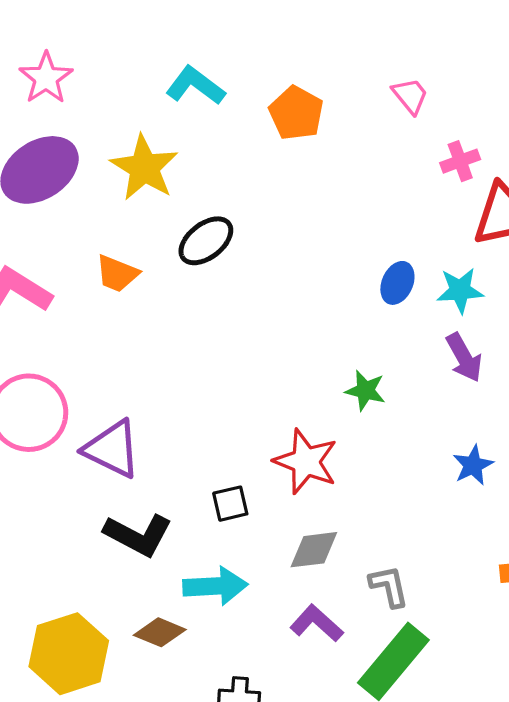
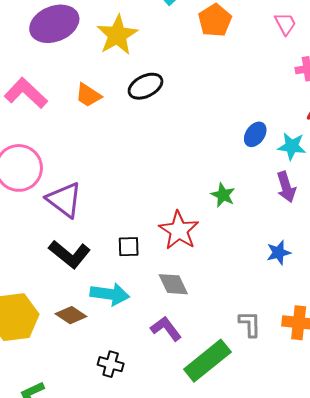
gray diamond: (314, 550) -> (173, 284), turned 60
gray L-shape: (389, 586) -> (250, 324), moved

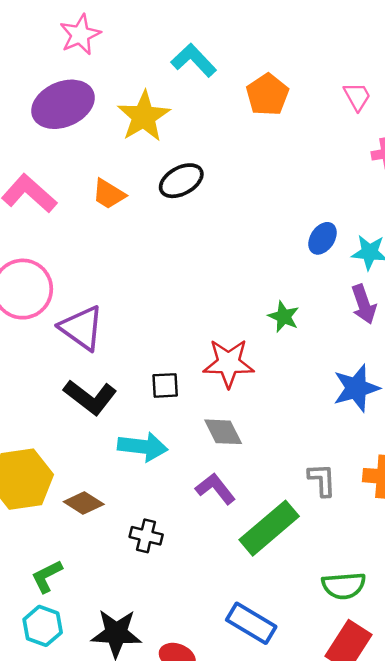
red star: (179, 230) -> (229, 363), turned -30
blue star: (279, 253) -> (356, 388), size x1.5
brown diamond: (71, 315) -> (84, 503), moved

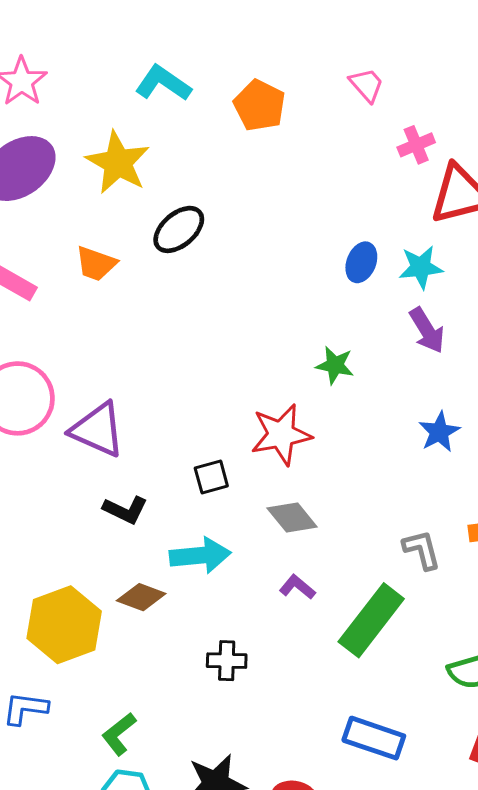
blue star: (356, 388) -> (439, 432), size x0.7
black L-shape: (90, 397) -> (125, 510), size x0.7
purple L-shape: (215, 489) -> (297, 587), size x0.7
brown diamond: (84, 503) -> (141, 597), moved

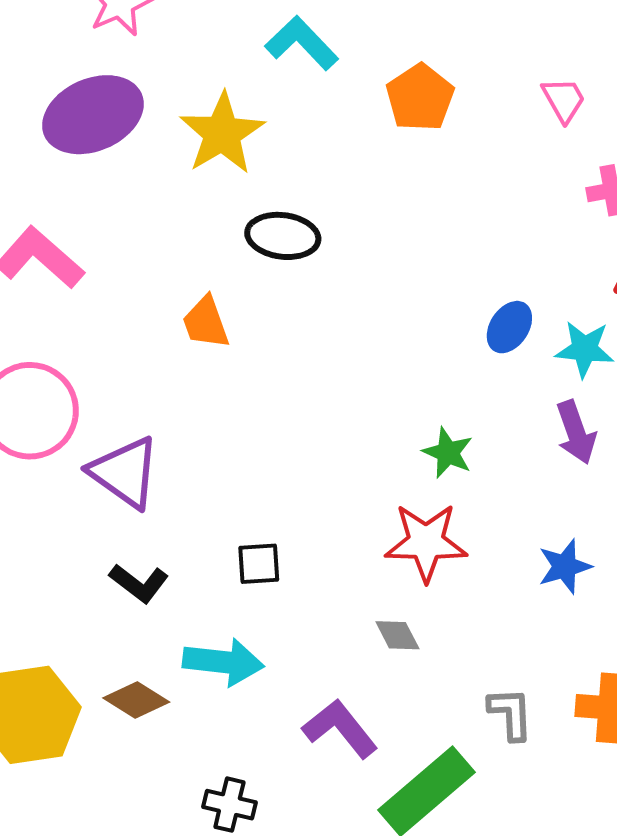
black ellipse: (179, 229) -> (283, 236), turned 36
orange trapezoid: (96, 264) -> (206, 323), moved, turned 39
red star: (281, 434) -> (426, 542), moved
gray diamond: (292, 518) -> (397, 635), moved, size x0.7
purple L-shape: (297, 587) -> (340, 729), size x1.6

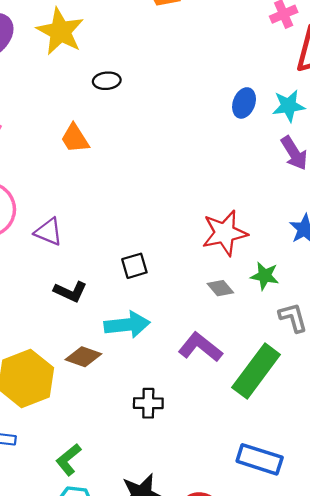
black ellipse: (283, 236) -> (107, 81), size x0.7
green star: (448, 453) -> (265, 276), moved
purple triangle: (125, 472) -> (49, 232), size x0.7

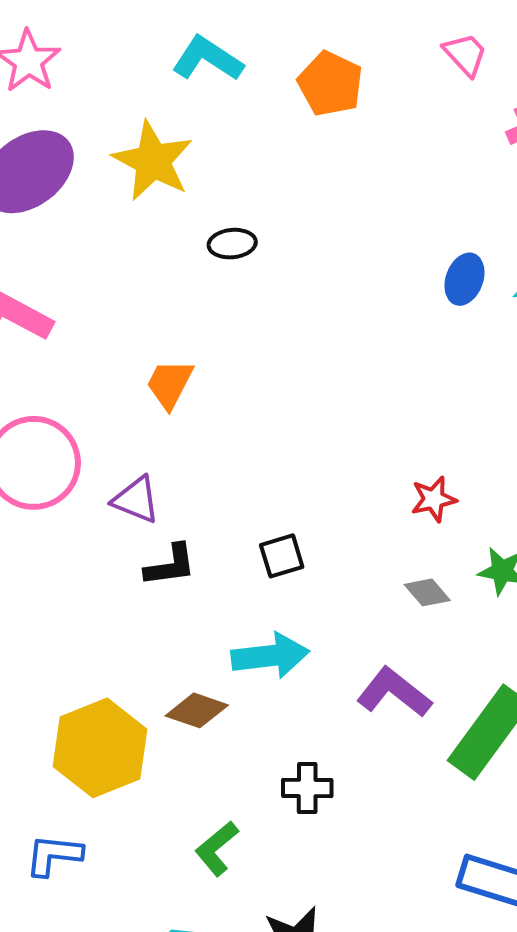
orange trapezoid: (75, 138) -> (170, 384), moved, turned 60
red star: (225, 233) -> (434, 499), size x0.6
black L-shape: (70, 292) -> (170, 565), moved, turned -32
green L-shape: (68, 460) -> (217, 848), moved

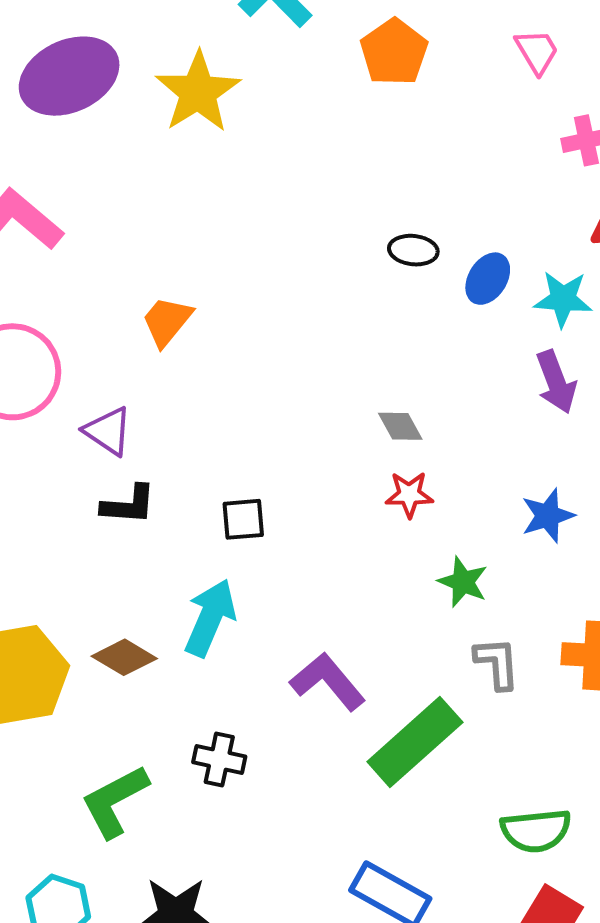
black ellipse: (232, 244) -> (413, 250), moved
gray diamond: (427, 592) -> (400, 426), moved
cyan arrow: (270, 656) -> (210, 618), turned -72
green L-shape: (217, 848) -> (115, 801), size x1.4

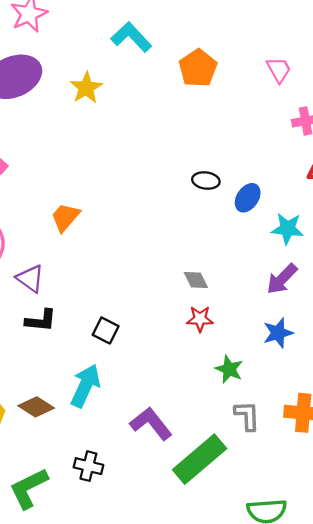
yellow star: (198, 92) -> (86, 88), size x0.7
cyan star: (563, 299) -> (288, 229), moved
purple arrow: (556, 382) -> (282, 279), moved, turned 64
black square: (243, 519) -> (106, 330), turned 30

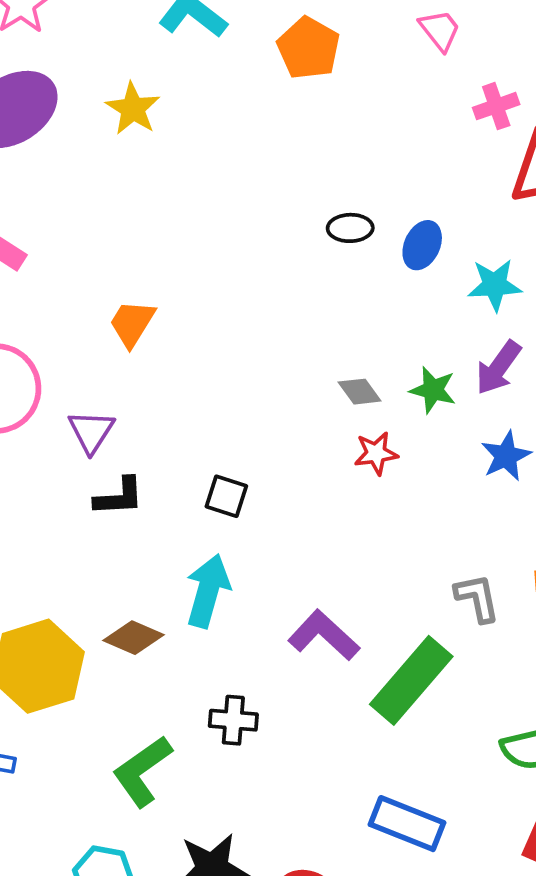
purple triangle: (30, 279) -> (91, 432), turned 36
green star: (229, 369) -> (433, 390), moved

